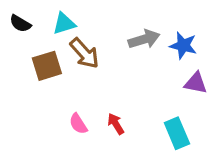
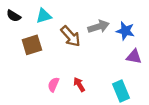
brown arrow: (84, 53) -> (71, 36), moved
pink semicircle: (78, 124) -> (53, 85), turned 56

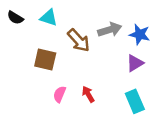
cyan triangle: (44, 16) -> (49, 18), turned 35
brown square: (32, 45) -> (45, 60), moved, turned 30
purple triangle: (134, 57) -> (135, 63), moved, turned -42

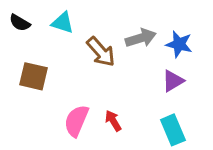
brown square: (45, 60) -> (33, 76), moved
pink semicircle: (60, 94) -> (76, 121), size x1.5

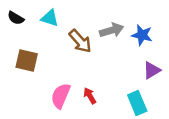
purple triangle: (173, 81) -> (152, 70), moved

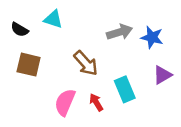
black semicircle: (16, 18) -> (19, 30), moved
brown arrow: (80, 41) -> (86, 63), moved
cyan rectangle: (137, 103) -> (125, 89), moved

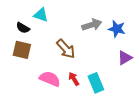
black semicircle: (19, 30) -> (23, 28), moved
cyan rectangle: (125, 89) -> (96, 83), moved
pink semicircle: (65, 102) -> (50, 79), turned 90

